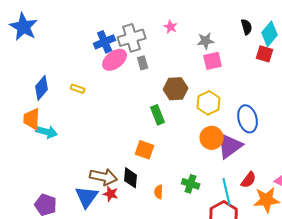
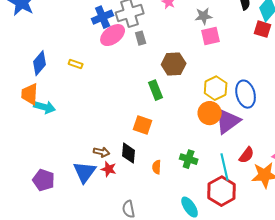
yellow hexagon: (209, 103) -> (216, 88), moved
brown arrow: (104, 177) -> (102, 152), size x0.6

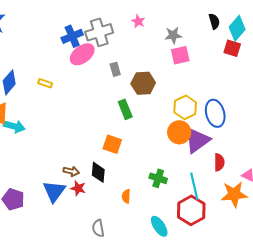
gray rectangle: (141, 38) -> (115, 69), moved
red semicircle: (247, 155) -> (219, 162), moved, turned -36
orange semicircle: (157, 167) -> (126, 196), moved

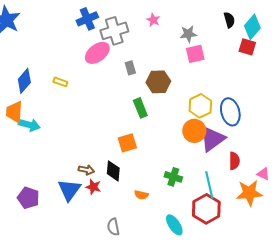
blue cross: (72, 36) -> (87, 19), moved
orange square: (112, 144) -> (127, 143), turned -36
orange semicircle: (126, 196) -> (141, 195), turned -80

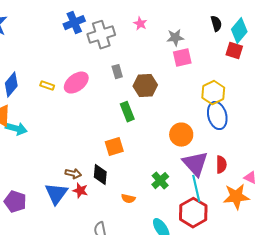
pink ellipse: (97, 53) -> (76, 83), moved
yellow hexagon: (200, 106) -> (213, 93), moved
purple triangle: (212, 139) -> (195, 164), moved, turned -36
green cross: (173, 177) -> (160, 181), turned 30

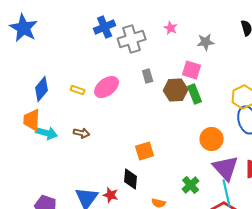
pink square: (182, 58) -> (192, 70), moved, turned 30
green rectangle: (127, 112) -> (195, 94), moved
brown arrow: (73, 174) -> (82, 133), moved

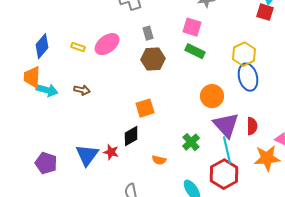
brown hexagon: (176, 90) -> (153, 59), moved
green rectangle: (195, 94) -> (195, 51), turned -42
black diamond: (131, 179) -> (131, 136), turned 55

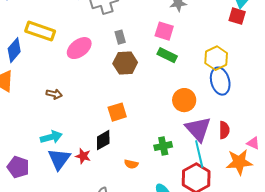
yellow rectangle: (78, 47) -> (40, 31), moved, size x2.0
cyan arrow: (47, 90) -> (51, 137), moved, turned -30
green cross: (191, 142) -> (163, 146), turned 30

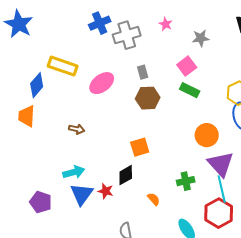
pink square: (164, 31) -> (187, 66), turned 36
orange semicircle: (131, 164) -> (154, 199), turned -144

